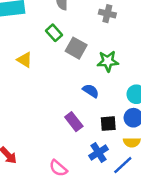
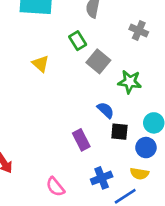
black square: (108, 124) -> (119, 132), moved

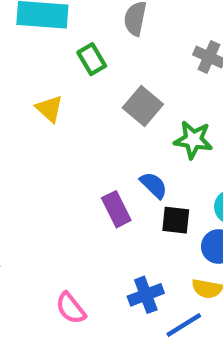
green rectangle: (78, 41) -> (92, 59), moved
purple rectangle: (81, 140) -> (116, 209), moved

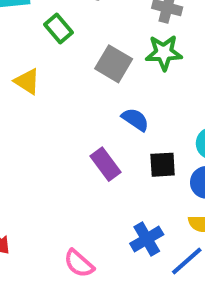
green star: (193, 140) -> (164, 53), moved
blue semicircle: (154, 185) -> (135, 120), moved

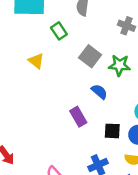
green star: (164, 53) -> (119, 65), moved
black square: (163, 165) -> (112, 131), moved

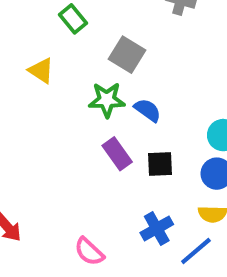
green star: (119, 65) -> (107, 100), moved
black square: (112, 131) -> (160, 164), moved

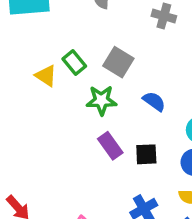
green rectangle: (73, 19) -> (74, 63), moved
blue semicircle: (148, 110) -> (154, 101), moved

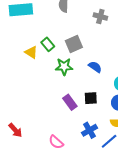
gray square: (118, 62) -> (74, 44), turned 36
purple rectangle: (110, 146) -> (70, 102), moved

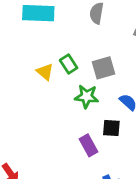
black square: (91, 98) -> (111, 128), moved

